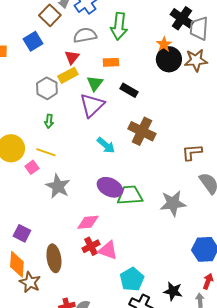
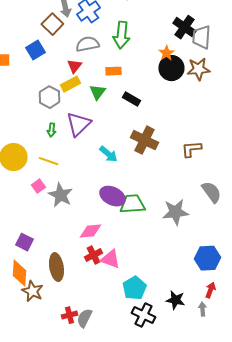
purple triangle: (92, 105) -> (78, 124), moved
brown L-shape: (192, 152) -> (191, 149), moved
pink square: (32, 167) -> (38, 186), moved

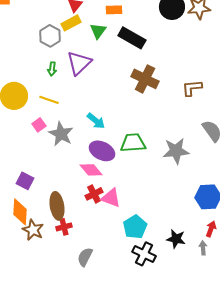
black rectangle: (131, 99) -> (132, 38), size x1.5
cyan arrow: (108, 154) -> (96, 121), moved
purple ellipse: (112, 196) -> (102, 151), moved
pink diamond: (90, 231) -> (91, 170), turned 55
red cross: (69, 315) -> (64, 227), moved

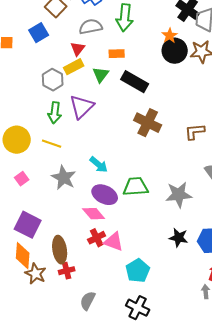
green arrow: (52, 69) -> (55, 113), size x1.5
pink square: (39, 125) -> (22, 179), moved
purple square: (25, 181) -> (28, 225), size x1.5
black star: (176, 239) -> (179, 238), moved
black cross: (144, 254) -> (138, 308), moved

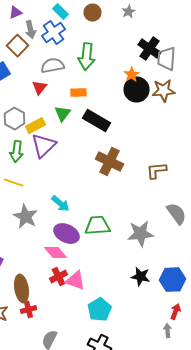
yellow rectangle: (74, 67) -> (36, 126), moved

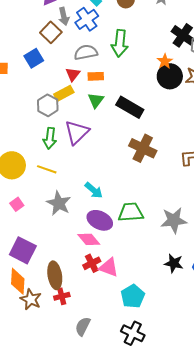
orange rectangle: (78, 93) -> (96, 76), moved
yellow rectangle: (36, 126) -> (64, 93), moved

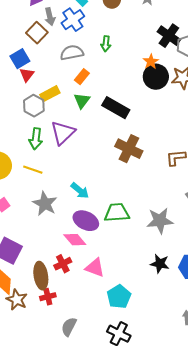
green arrow: (120, 43) -> (106, 44), size x0.6
red triangle: (73, 74) -> (27, 75), moved
orange rectangle: (96, 76) -> (82, 77), turned -49
red cross: (92, 263) -> (63, 264), moved

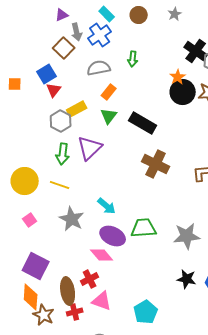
pink triangle: (95, 268) -> (102, 301), moved

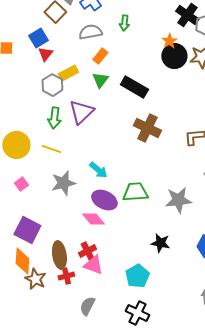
gray star: (72, 219) -> (63, 183), turned 30
red cross: (90, 279) -> (87, 251), moved
black star: (187, 279) -> (160, 243), moved

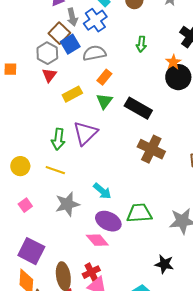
green arrow: (124, 23) -> (141, 44), moved
blue square: (38, 38) -> (70, 44), moved
gray hexagon: (52, 85) -> (47, 53), moved
yellow circle: (16, 145) -> (20, 166), size x0.7

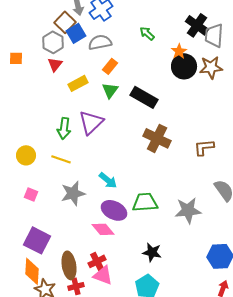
green arrow: (141, 44) -> (147, 33), turned 126
pink square: (25, 205) -> (31, 194), turned -32
black star: (164, 264) -> (152, 252), moved

